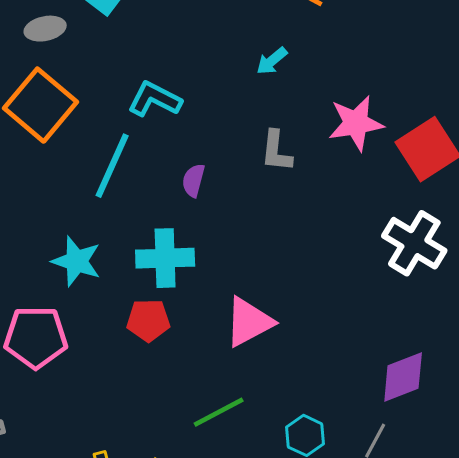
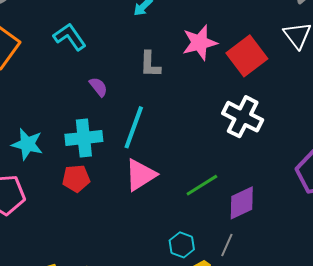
cyan L-shape: (155, 99) -> (70, 37), turned 32
cyan line: (112, 166) -> (134, 127), moved
purple semicircle: (193, 180) -> (98, 87), turned 130
green line: (219, 412) -> (202, 185), moved

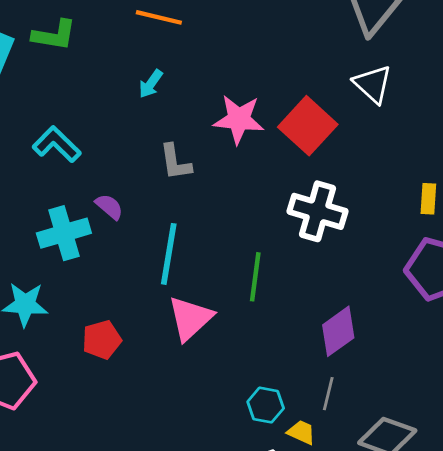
pink star: (200, 43) -> (239, 119), turned 30
cyan cross: (84, 138) -> (64, 233), moved
green line: (202, 185) -> (255, 277), moved, turned -40

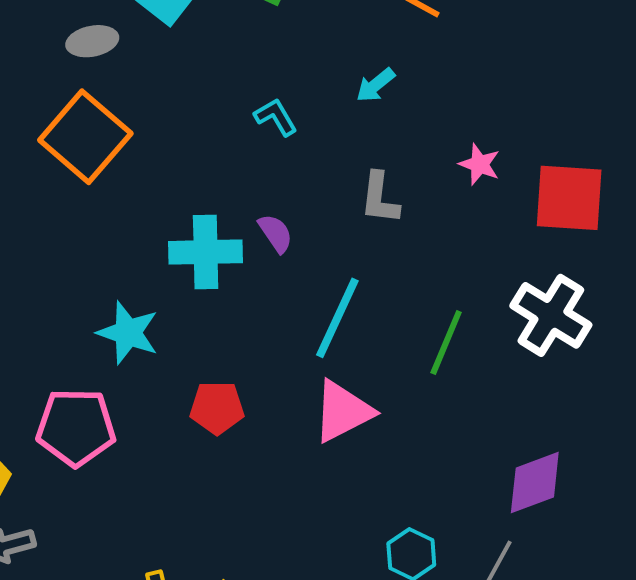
pink star: (239, 119) -> (480, 164), size x0.6
red square: (308, 126) -> (569, 198), turned 36
cyan L-shape: (57, 144) -> (276, 117), moved, size x0.7
green line: (255, 277) -> (446, 343), moved

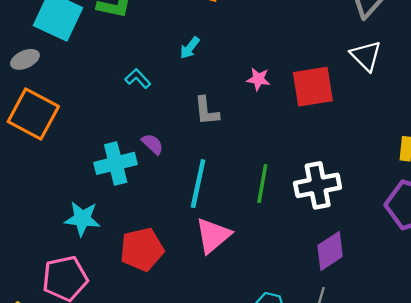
white cross: (551, 315) -> (318, 185), moved, turned -30
red pentagon: (217, 408) -> (142, 249), size x1.4

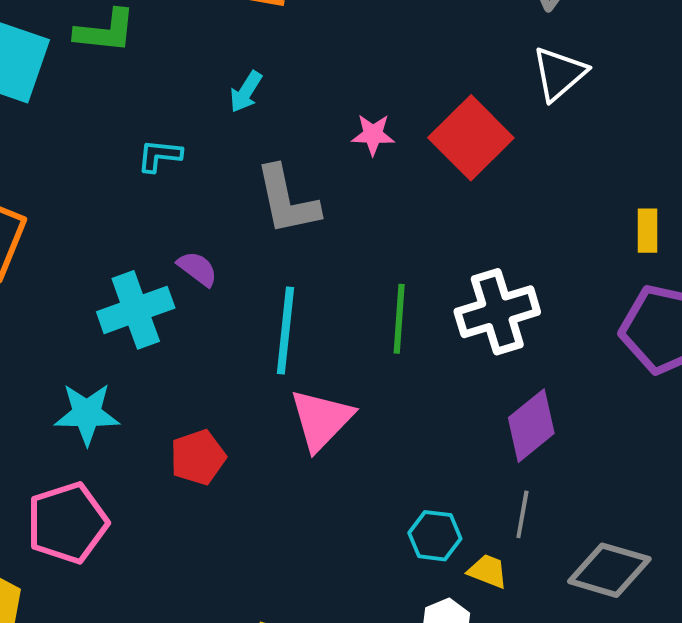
white triangle: (366, 56) -> (559, 74), turned 40
cyan L-shape: (138, 79) -> (160, 156), turned -35
red square: (313, 87) -> (471, 138), turned -30
gray L-shape: (207, 111) -> (287, 200), size x1.4
red pentagon: (142, 249) -> (198, 457), size x0.7

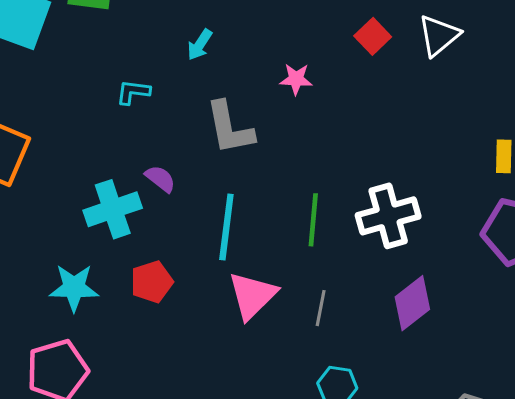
red square: (471, 138) -> (373, 36), moved, size x0.6
red pentagon: (198, 457) -> (152, 282), moved
gray line: (522, 514) -> (321, 308), moved

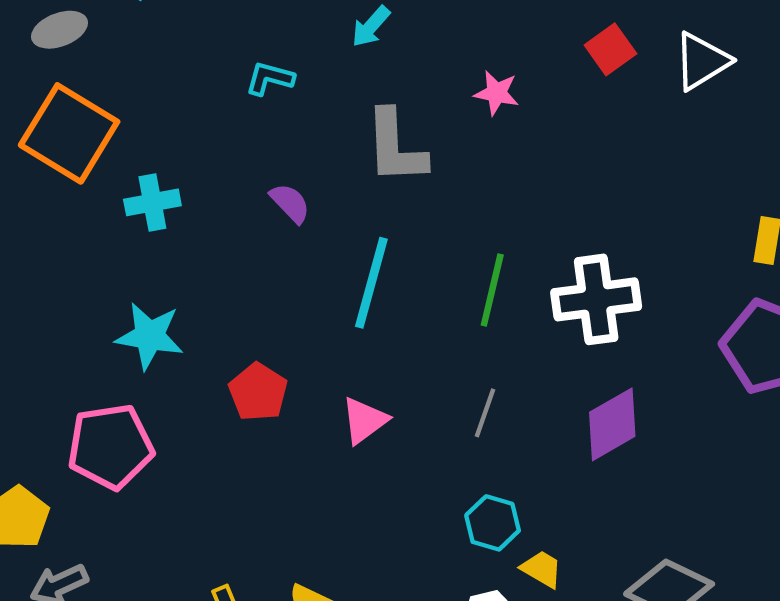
cyan cross: (113, 209) -> (152, 202), moved, size x0.7
red pentagon: (152, 282) -> (258, 392), moved, turned -30
pink triangle: (252, 295) -> (364, 421), moved, size x0.7

